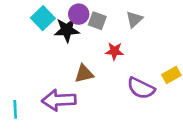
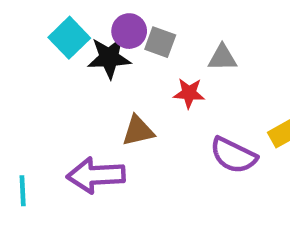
gray triangle: (134, 19) -> (222, 58), moved, turned 42

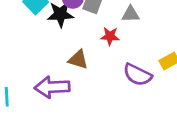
brown triangle: (138, 131) -> (78, 60), turned 30

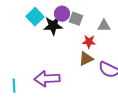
brown triangle: (78, 60) -> (86, 59), moved, turned -42

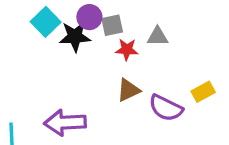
gray square: (76, 19) -> (112, 25), turned -32
red star: (89, 42) -> (127, 50), moved

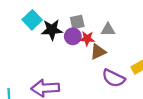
purple circle: (89, 17) -> (73, 36), moved
brown triangle: (128, 90) -> (98, 52), moved

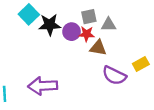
gray square: (77, 22) -> (89, 17), moved
brown triangle: (98, 52) -> (98, 48), turned 35

